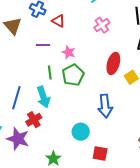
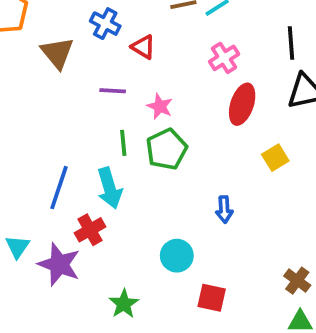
red ellipse: (113, 63) -> (242, 104), moved
blue arrow: (105, 106) -> (224, 209), size x0.6

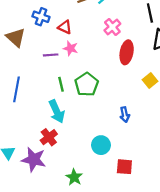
pink star: (160, 106) -> (71, 48), moved
blue line: (59, 188) -> (17, 89), moved

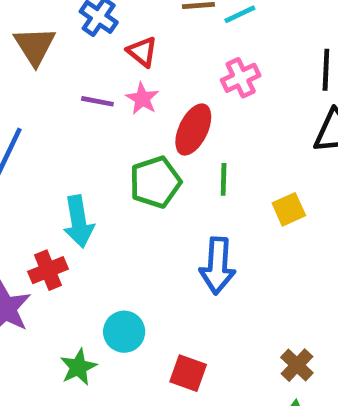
red ellipse: (127, 52) -> (193, 129), moved
green line: (61, 84) -> (224, 179), moved
blue arrow: (125, 115) -> (217, 266), size x1.6
cyan circle: (101, 145) -> (124, 332), moved

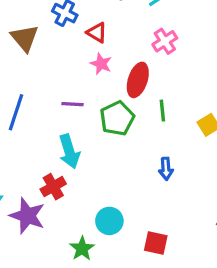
purple line: (97, 101) -> (72, 104), moved
blue arrow: (217, 266) -> (166, 169), size x0.6

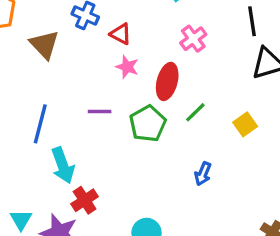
green line: (162, 111) -> (195, 112), turned 55
cyan arrow: (69, 151) -> (63, 165), moved
blue arrow: (166, 169) -> (203, 174), turned 30

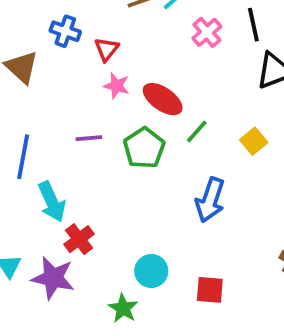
red triangle: (121, 34) -> (107, 49), turned 45
pink cross: (193, 39) -> (207, 32), moved
red ellipse: (167, 81) -> (163, 99), turned -66
blue arrow: (203, 174) -> (210, 200), size x1.6

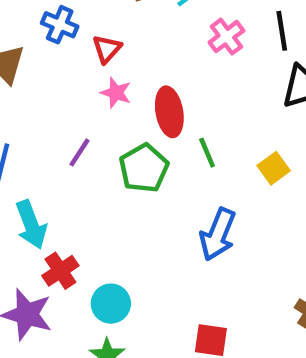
red ellipse: (163, 99) -> (169, 112), turned 42
green line: (197, 132) -> (207, 153), turned -68
purple line: (89, 138) -> (80, 152), turned -56
cyan circle: (151, 271) -> (111, 304), moved

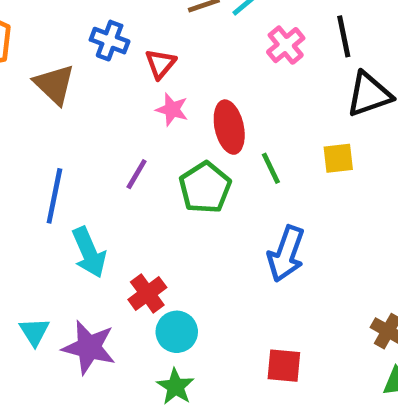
yellow square: (274, 168) -> (338, 158), moved, turned 32
red cross: (60, 271) -> (147, 293), moved

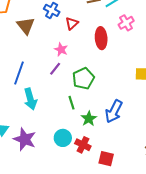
pink star: (172, 110) -> (61, 50), moved
red ellipse: (229, 127) -> (101, 38), moved
green line: (271, 168) -> (72, 103), moved
red cross: (147, 293) -> (83, 145), moved, turned -35
green star: (175, 387) -> (89, 119), moved

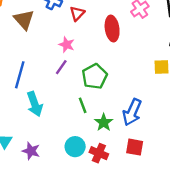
purple star: (25, 139) -> (31, 151), size x0.7
red square: (106, 159) -> (135, 147), moved

